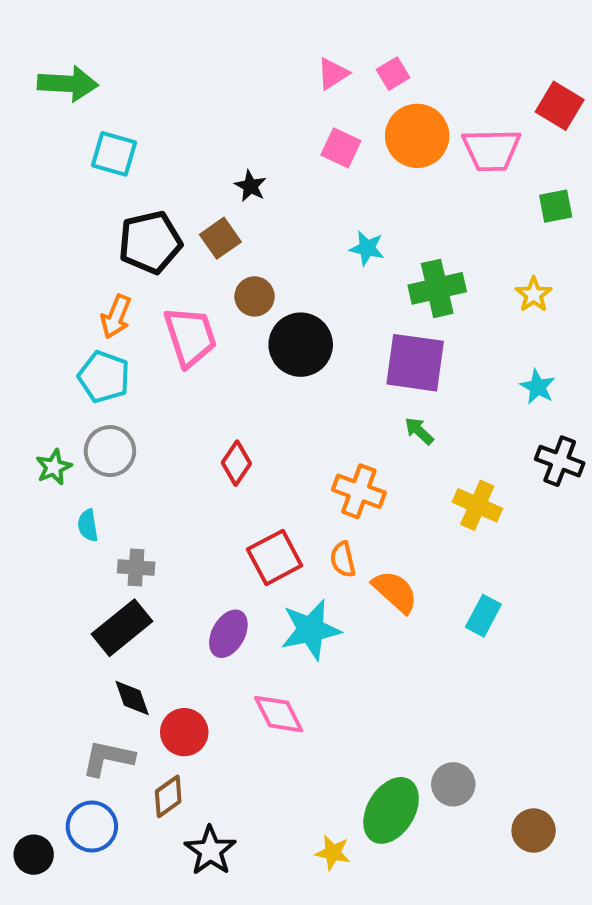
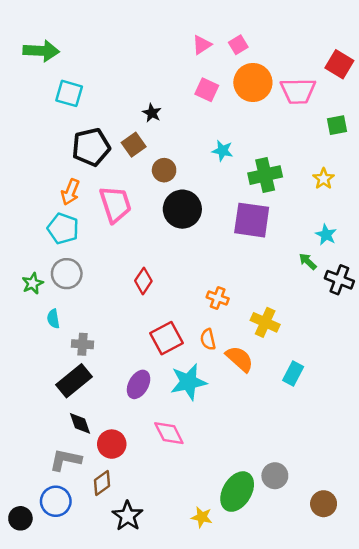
brown circle: (255, 296) -> (164, 170), moved
green arrow: (419, 431) -> (308, 261), moved
orange cross: (359, 491) -> (218, 298), size x0.7
yellow cross: (477, 505) -> (265, 322), moved

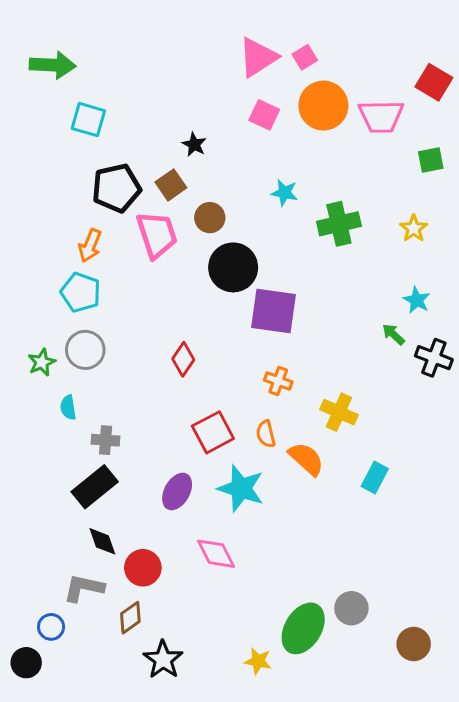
pink triangle: (202, 45) -> (258, 57), size x1.6
pink trapezoid: (115, 204) -> (157, 235), moved
purple square: (252, 220) -> (274, 311), moved
cyan star: (188, 382) -> (241, 488), turned 30
blue circle: (56, 501) -> (51, 627), moved, size x0.7

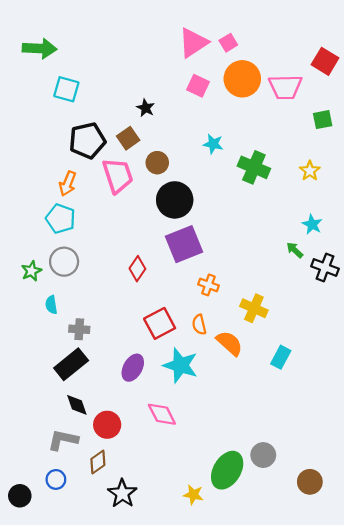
green cross: (339, 224) -> (254, 167), turned 36
purple square: (274, 311) -> (184, 244), moved, turned -30
blue circle: (51, 627) -> (56, 479), moved

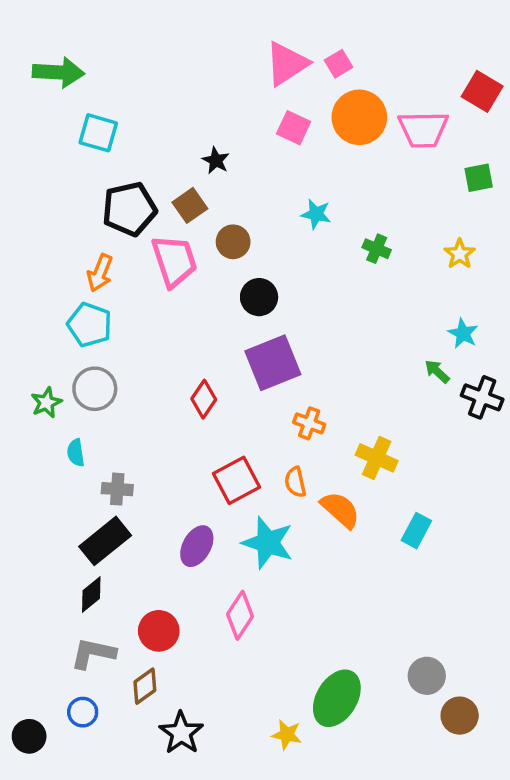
green cross: (254, 167) -> (377, 249), size x0.6
black circle: (175, 200) -> (259, 297), size x0.7
black diamond: (77, 405) -> (91, 595), moved, turned 70
pink diamond: (162, 414) -> (240, 615), turned 60
gray circle: (263, 455) -> (427, 676), moved

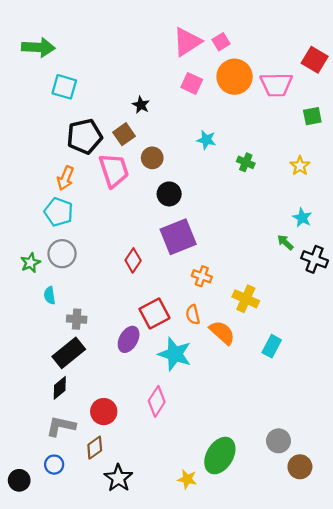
purple ellipse: (197, 546) -> (129, 339), moved

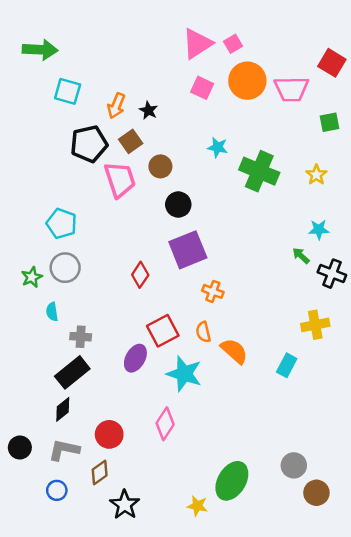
green cross: (246, 162) -> (259, 171), size x2.0
orange arrow: (65, 178) -> (116, 106), moved
cyan star: (302, 218) -> (319, 230), turned -30
yellow cross: (246, 299) -> (315, 325), moved, turned -35
black circle: (19, 480) -> (20, 447), moved

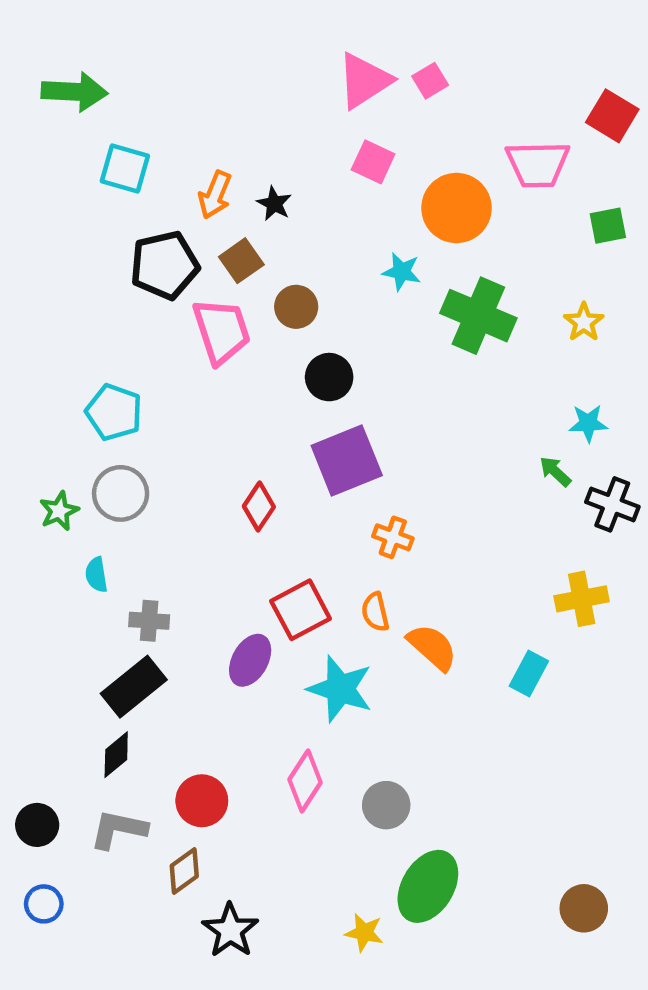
orange circle: (247, 81) -> (456, 208), moved
gray circle: (294, 465) -> (386, 805), moved
blue circle: (57, 490) -> (44, 904), moved

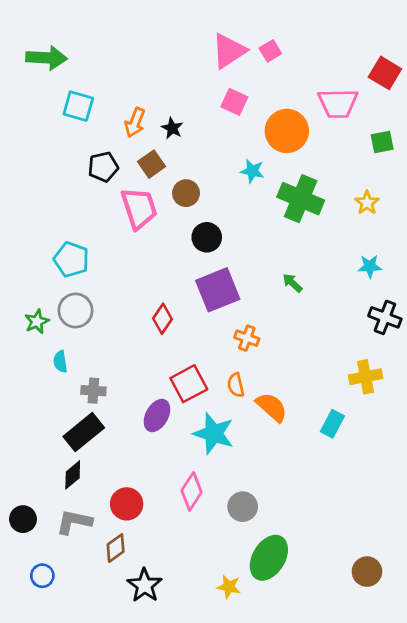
black pentagon: (164, 265) -> (103, 167), size x0.7
green arrow: (555, 471) -> (292, 283), moved
blue circle: (44, 904) -> (42, 576), moved

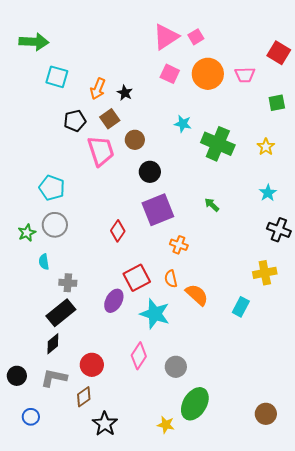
pink trapezoid: (338, 103) -> (245, 75), size x0.7
orange circle: (287, 131) -> (208, 74), moved
cyan star: (370, 266) -> (268, 193), turned -30

